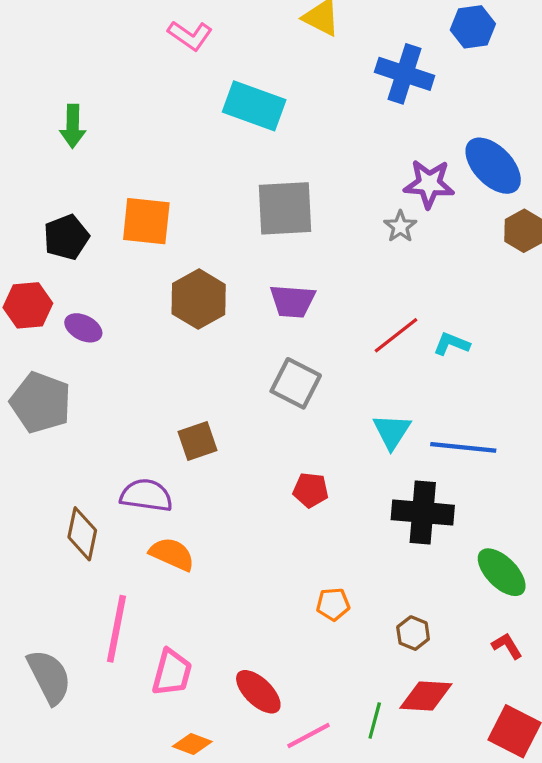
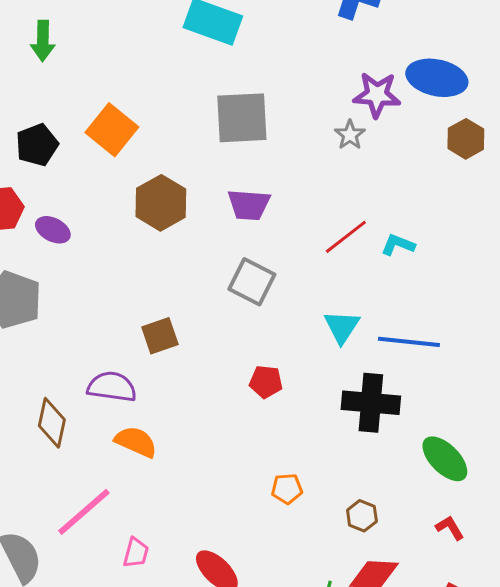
blue ellipse: (493, 166) -> (437, 78), turned -34
orange square: (146, 221) -> (112, 130), turned 33
pink line: (116, 629) -> (84, 512), turned 38
pink trapezoid: (172, 673) -> (136, 553), size x0.7

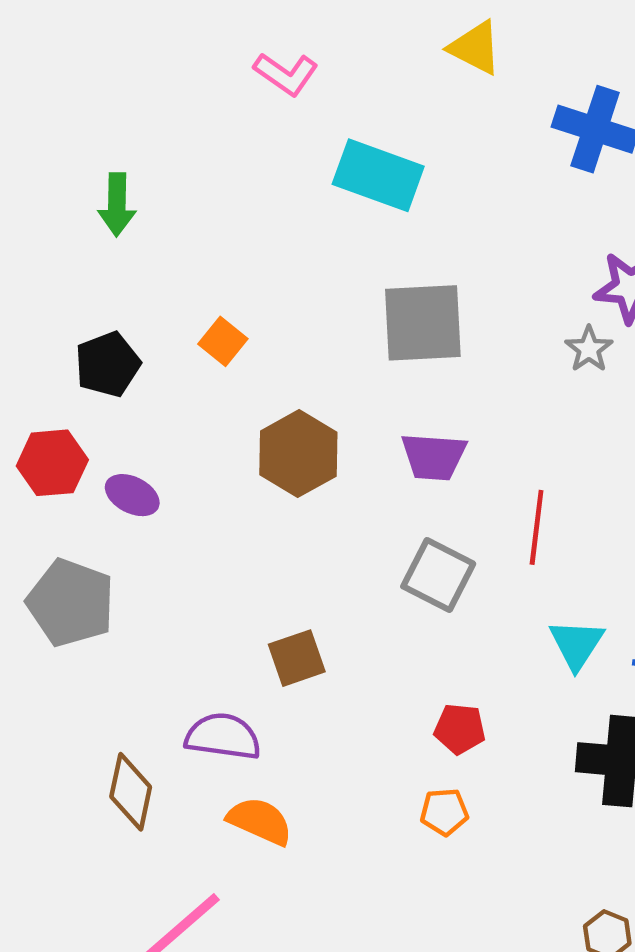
orange square: (112, 130) -> (223, 341), size x0.6
red line: (346, 237) -> (537, 527), moved, turned -45
orange pentagon: (287, 489) -> (444, 812), moved

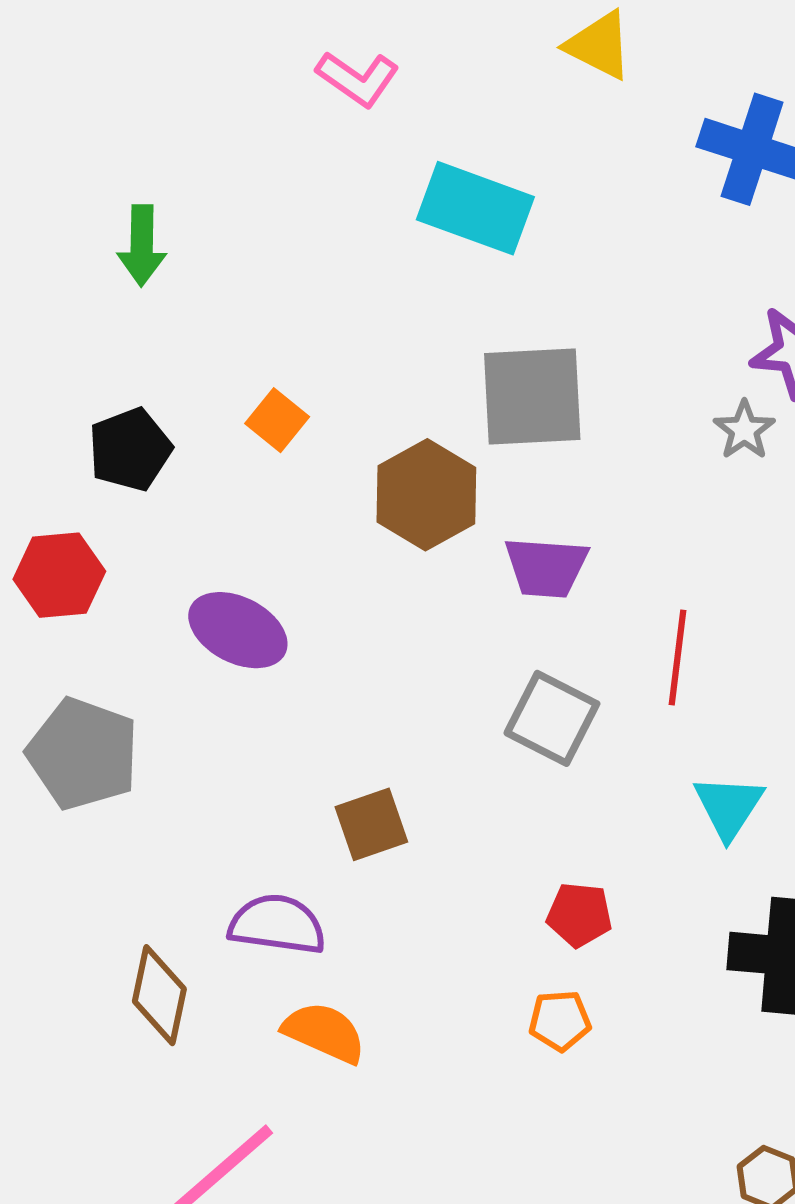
brown hexagon: (298, 454) -> (426, 495), moved
purple ellipse: (132, 495) -> (238, 630), moved, size x1.4

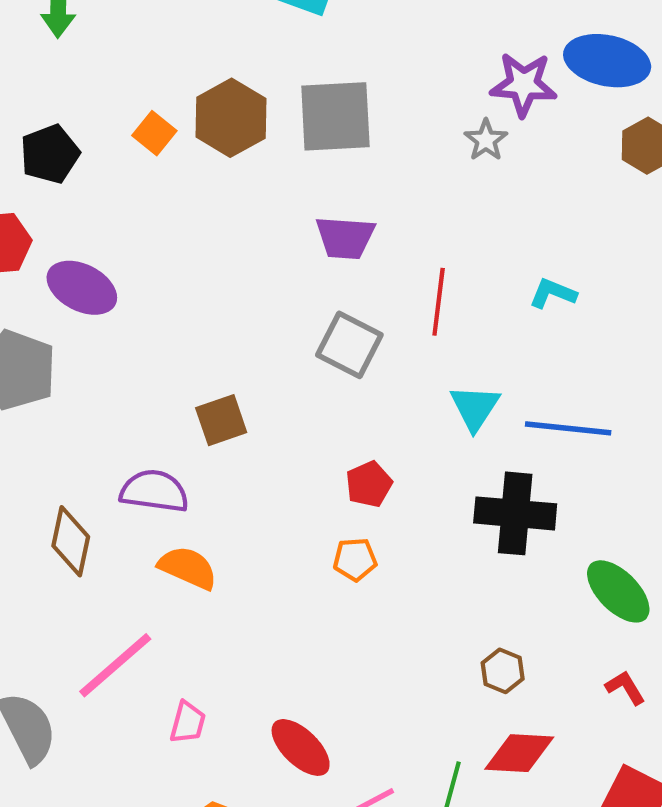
brown hexagon: (426, 495) -> (231, 118), moved
purple ellipse: (238, 630) -> (82, 288), moved
red pentagon: (579, 915) -> (369, 484), turned -30

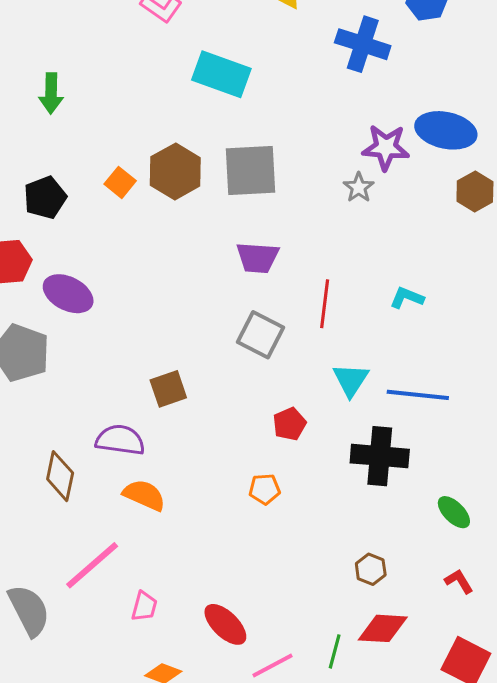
red pentagon: (369, 484) -> (290, 424), moved
green ellipse: (618, 591) -> (454, 512), size x0.7

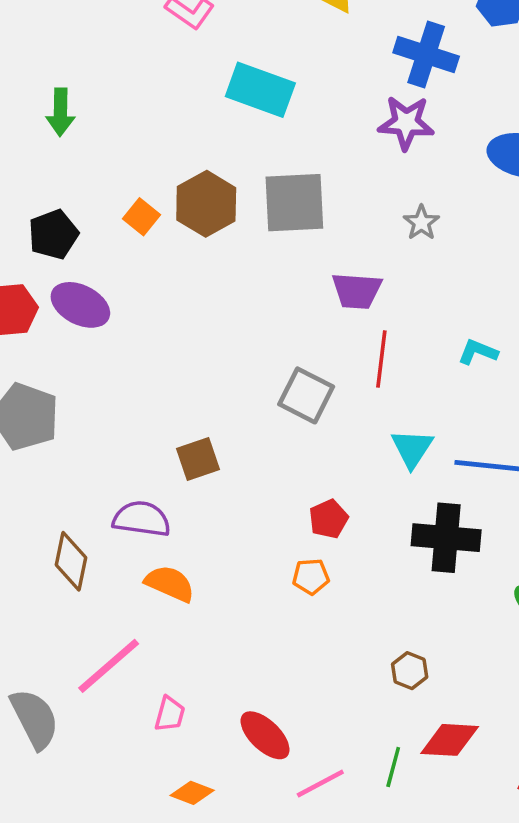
purple star: (386, 147) -> (406, 123), moved
purple trapezoid: (257, 258) -> (357, 291), moved
purple ellipse: (68, 294) -> (80, 305), moved
red pentagon: (290, 424) -> (328, 519), moved
brown hexagon: (371, 569) -> (410, 671), moved

